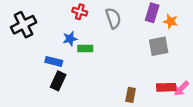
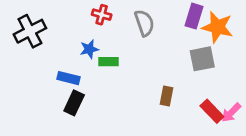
orange star: (171, 21) -> (217, 27), size x1.6
red rectangle: (166, 87) -> (212, 111), turned 48
brown rectangle: (131, 95) -> (166, 96), moved

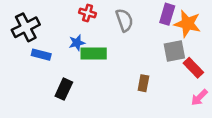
green rectangle: (109, 62) -> (94, 53), size x1.5
blue rectangle: (69, 78) -> (41, 55), moved
red rectangle: (212, 111) -> (193, 68), moved

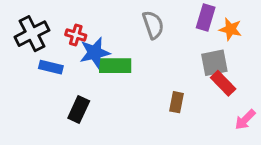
red cross: (88, 13) -> (76, 35), moved
orange star: (187, 24) -> (230, 29), size x0.7
blue star: (77, 43) -> (95, 53), size x1.5
red rectangle: (193, 68) -> (223, 83), moved

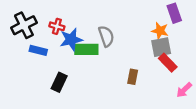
purple rectangle: (206, 18) -> (174, 13), moved, turned -36
gray semicircle: (153, 25) -> (106, 36), moved
orange star: (230, 29) -> (160, 31), moved

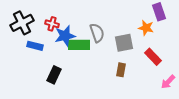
gray square: (161, 47) -> (124, 43), moved

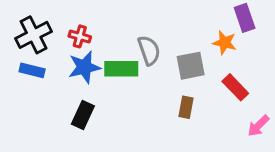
blue star: (65, 36) -> (84, 67), moved
blue rectangle: (35, 46) -> (32, 70), moved

